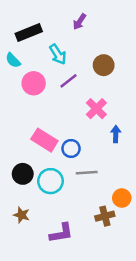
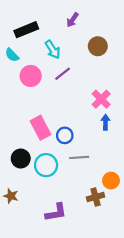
brown circle: (104, 65) -> (98, 46), moved
pink cross: (96, 109) -> (101, 99), moved
pink rectangle: (44, 140) -> (41, 128), turned 30
brown star: (22, 215) -> (11, 196), moved

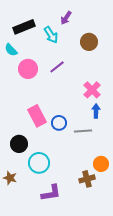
cyan arrow: (53, 50) -> (51, 35), moved
gray line: (79, 157) -> (83, 131), moved
cyan circle: (46, 165) -> (39, 163), moved

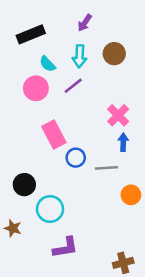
cyan arrow: (51, 35) -> (80, 56), moved, turned 36
cyan semicircle: (11, 50) -> (47, 64), moved
pink rectangle: (37, 116) -> (54, 135), moved
orange circle: (101, 164) -> (131, 195), moved
brown cross: (87, 179) -> (123, 263), moved

